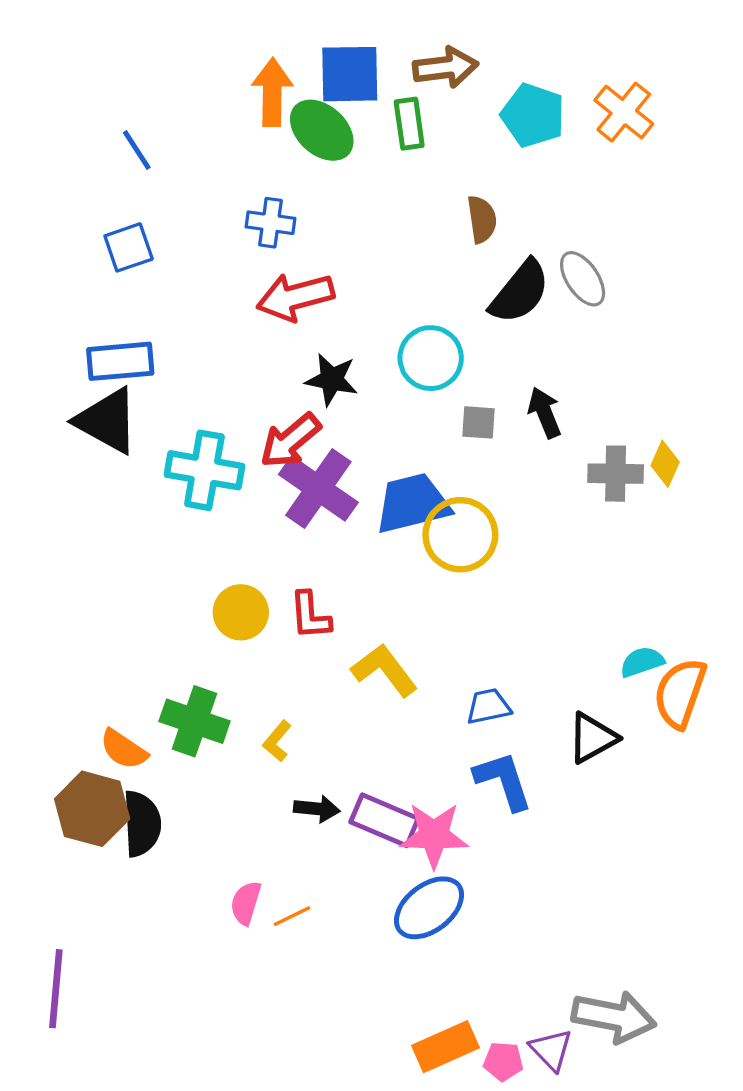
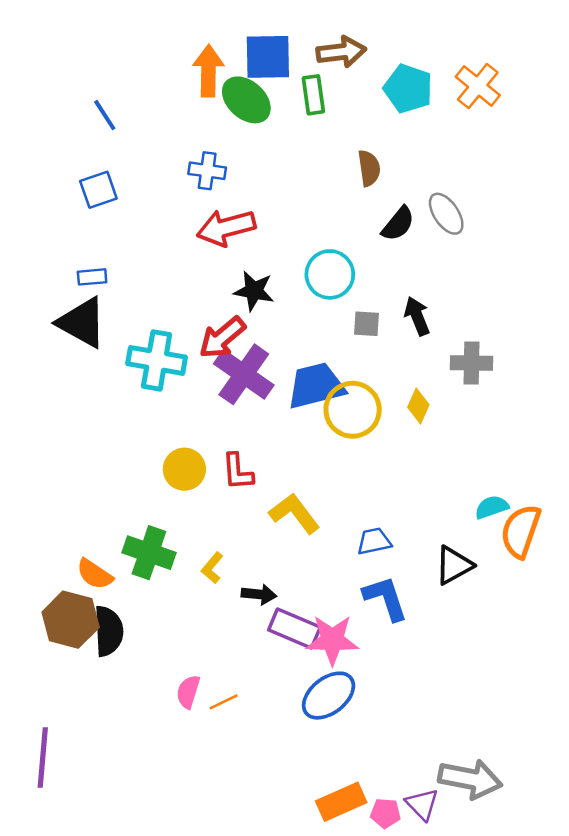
black semicircle: (520, 292) -> (398, 224), size x0.7
blue rectangle: (120, 361) -> (92, 277), size x0.6
yellow diamond: (665, 464) -> (418, 406), moved
black arrow: (317, 809) -> (259, 594), moved

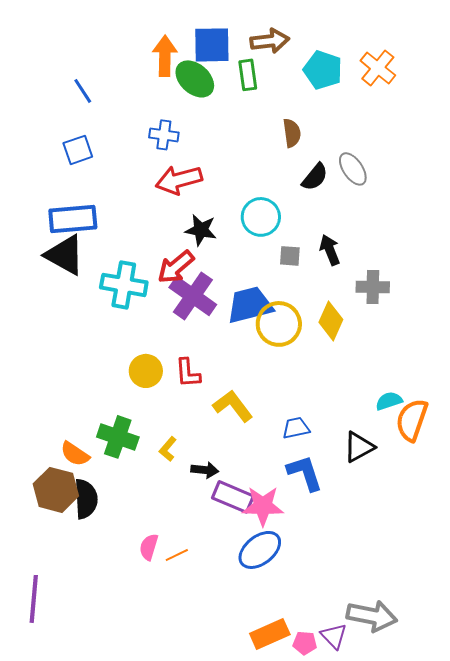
blue rectangle: (92, 277) -> (73, 219), size x2.0
yellow diamond: (418, 406) -> (331, 321), size x1.4

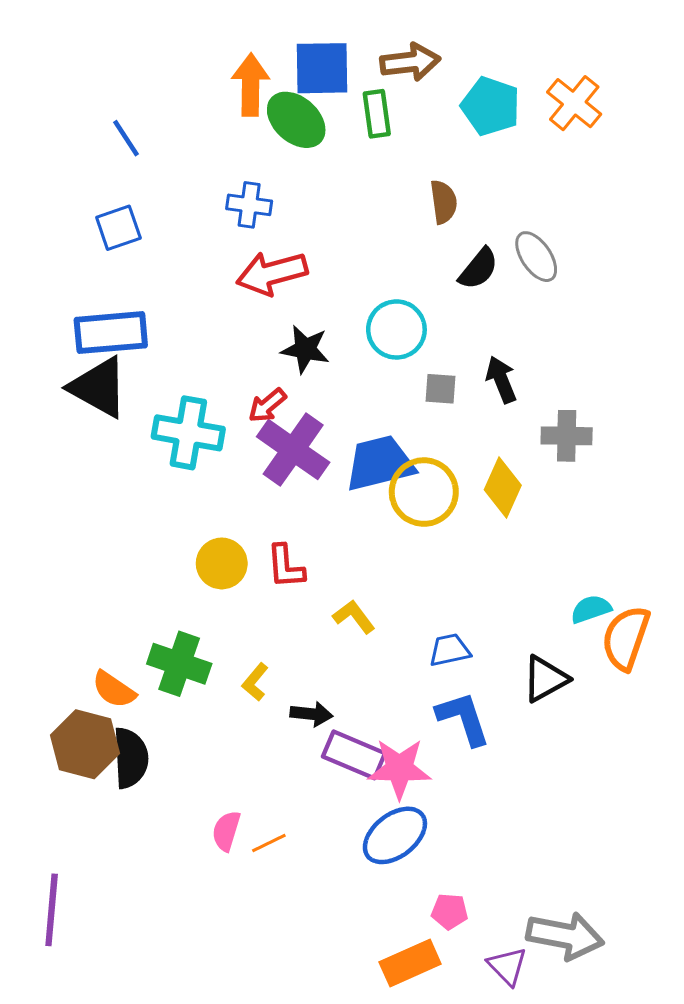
red arrow: (176, 267) -> (267, 405), size x0.7
yellow L-shape: (233, 406) -> (354, 617), size x0.7
pink pentagon: (305, 643) -> (450, 911), moved

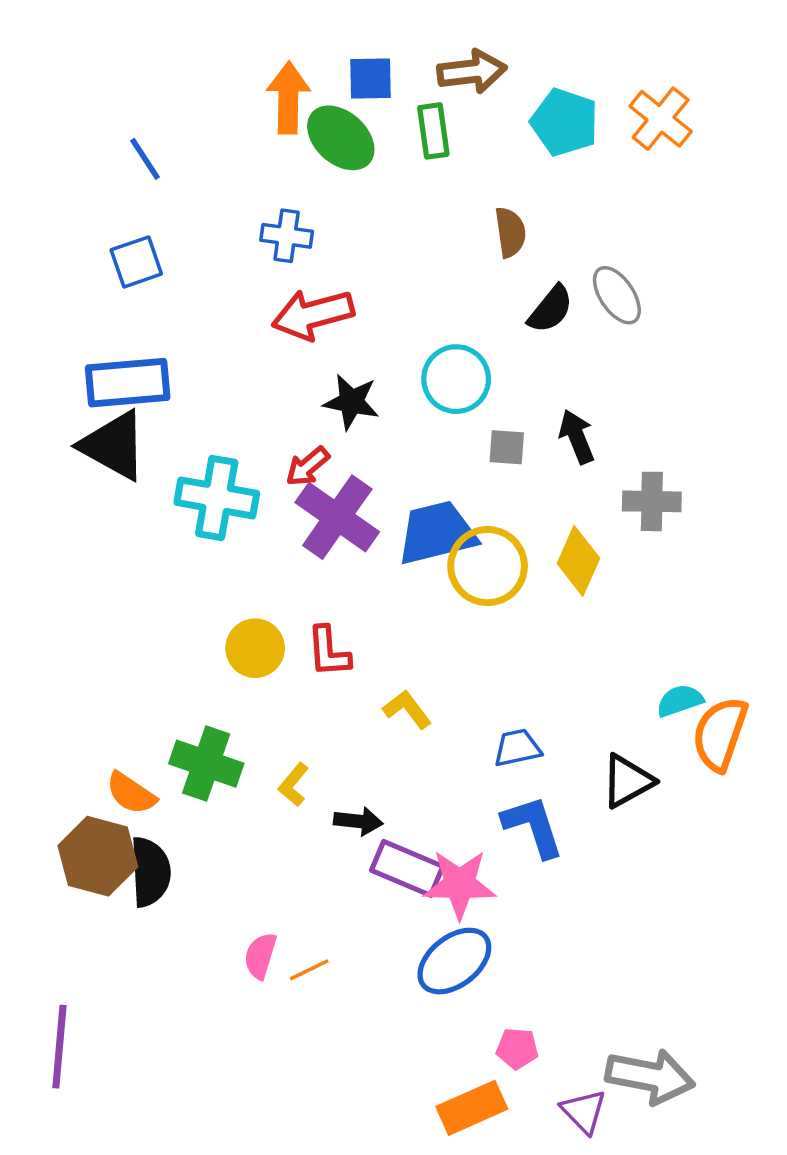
blue square: (322, 68) -> (370, 78), size x0.7

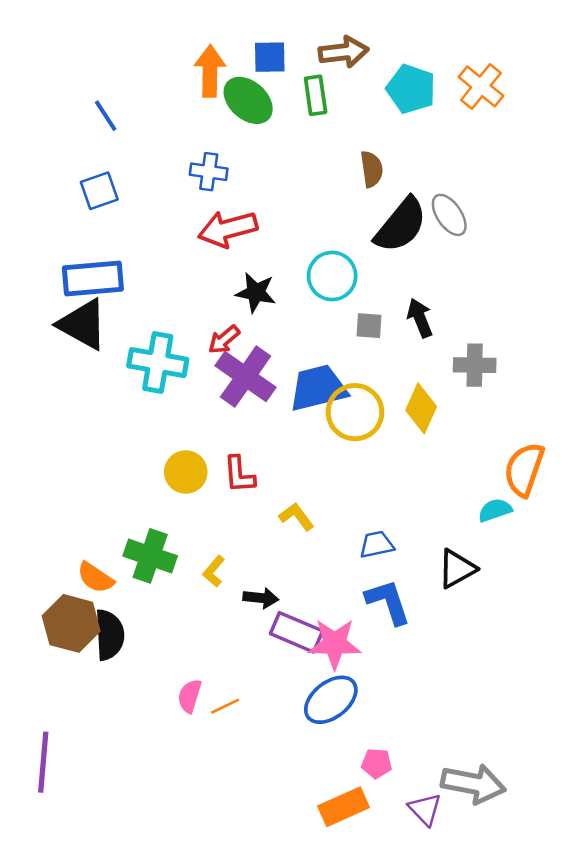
black semicircle: (550, 309) -> (401, 225), size x1.6
orange semicircle: (720, 734) -> (524, 469), moved

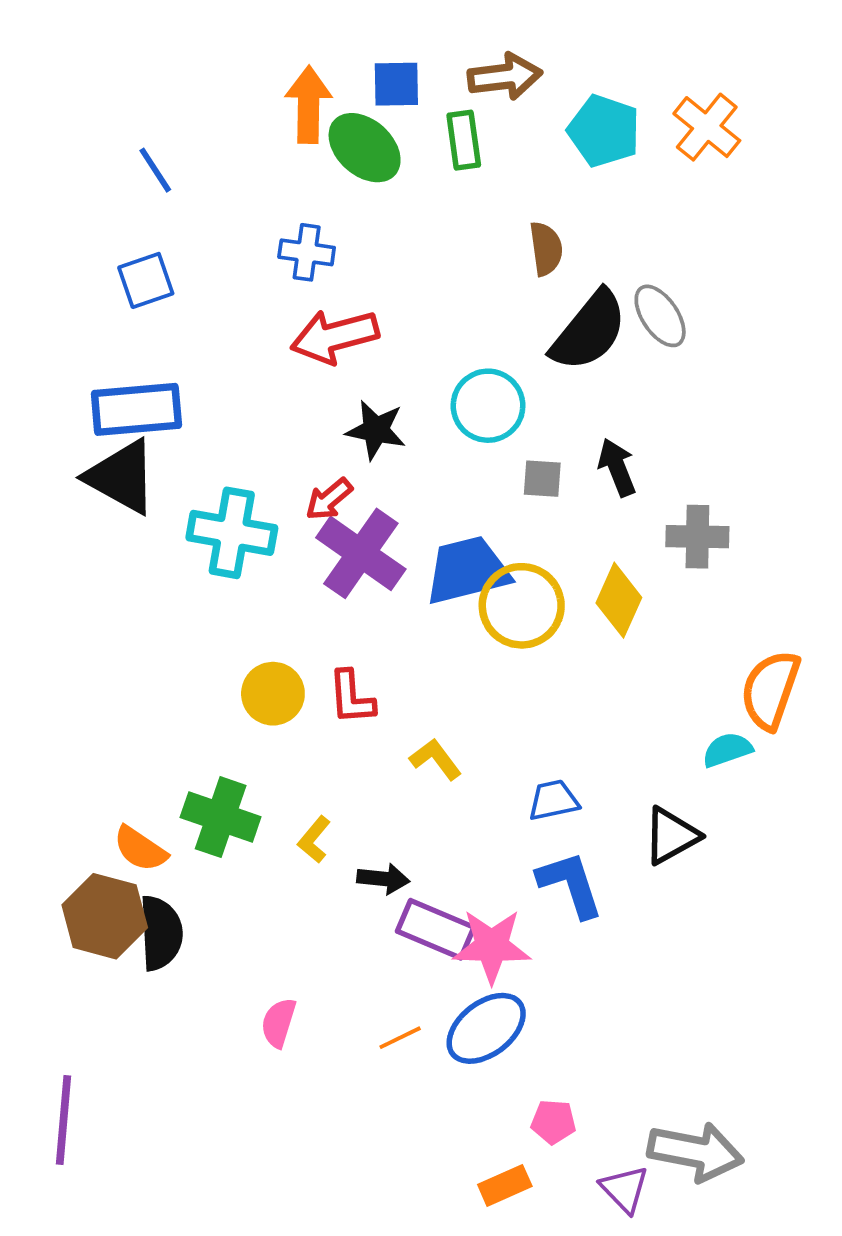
orange line: (225, 706) -> (400, 1038), moved
orange rectangle: (344, 807) -> (505, 1185), size x0.7

